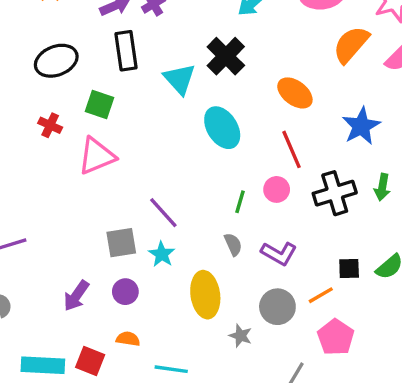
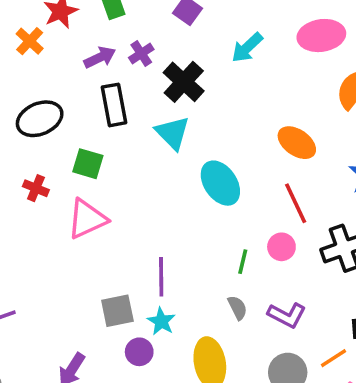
black cross: (226, 56) -> (184, 82), moved
purple line: (163, 213) -> (161, 277), turned 44
purple circle: (125, 292) -> (139, 352), moved

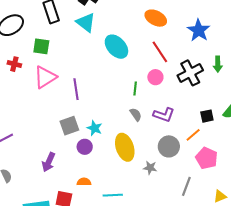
purple line: (161, 277) -> (76, 89), moved

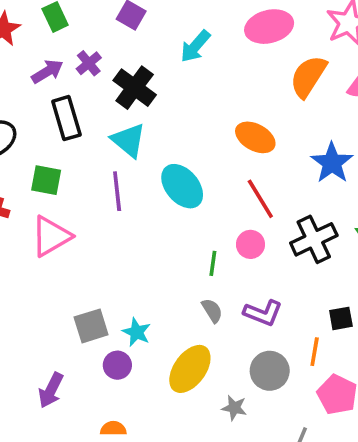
purple line: (76, 89) -> (117, 191), moved
orange line: (193, 135) -> (315, 352), turned -42
yellow ellipse: (125, 147) -> (190, 369), turned 52

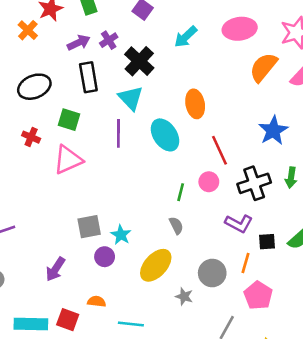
orange ellipse: (255, 137) -> (195, 104), moved, turned 44
purple L-shape: (263, 313) -> (239, 223), moved

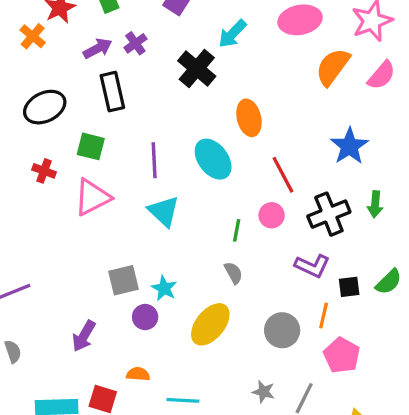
black cross: (139, 61) -> (197, 68), moved
cyan triangle: (131, 98) -> (164, 211), moved
gray star: (184, 296) -> (263, 392), moved

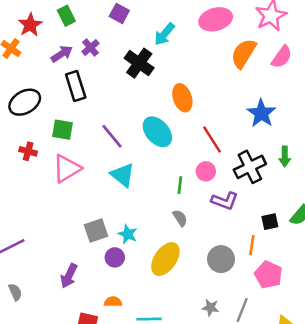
purple line: (154, 160) -> (112, 136), turned -32
purple L-shape: (312, 266) -> (225, 201), moved

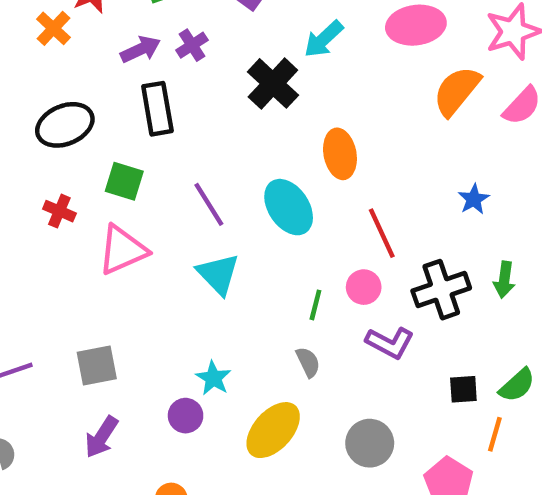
blue star: (261, 113) -> (474, 199), size x0.6
gray square: (96, 230) -> (97, 365), moved
orange line: (252, 245) -> (495, 434), moved

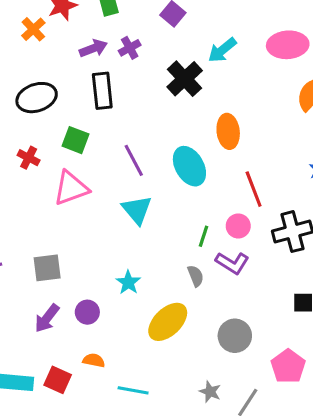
purple L-shape: (390, 343) -> (232, 263), moved
purple circle: (186, 416) -> (87, 312), moved

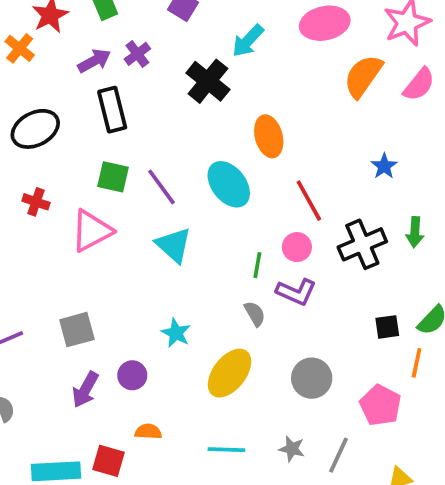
green square: (75, 140) -> (113, 177), moved
cyan line: (133, 390) -> (226, 450), moved

